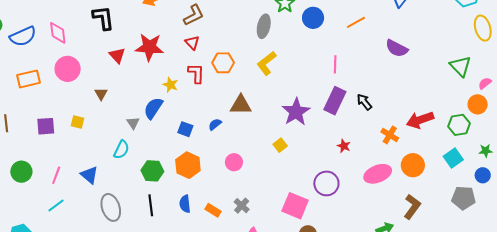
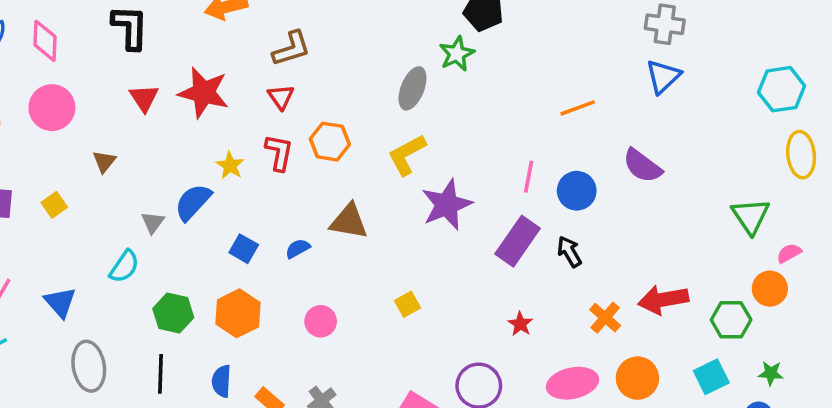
blue circle: (313, 18) -> (577, 191), moved
purple star: (296, 112) -> (447, 205), moved
yellow square: (77, 122) -> (54, 205), turned 32

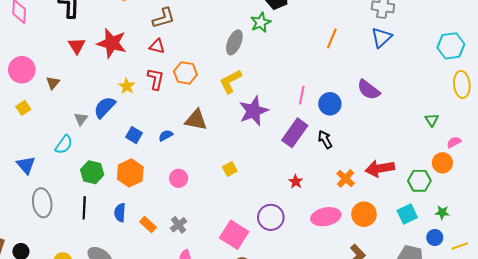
red triangle: (281, 97) -> (157, 46), turned -42
pink circle: (52, 108) -> (22, 70), moved
orange line: (578, 108) -> (332, 38), moved, turned -48
green triangle: (751, 216) -> (432, 120), size x0.6

